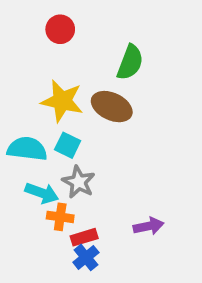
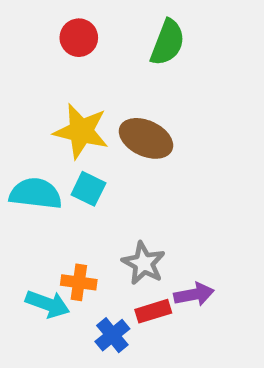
green semicircle: (130, 62) -> (168, 42), moved
gray star: (79, 182) -> (144, 263), moved
cyan arrow: (42, 193) -> (48, 304), moved
red rectangle: (84, 237) -> (153, 311), moved

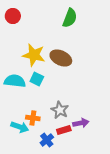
red circle: (79, 38) -> (13, 16), moved

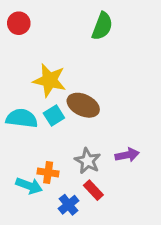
brown ellipse: (61, 58) -> (83, 105), moved
cyan square: (37, 79) -> (54, 115), turned 32
purple arrow: (81, 123) -> (127, 155), moved
red rectangle: (64, 130) -> (93, 190), turned 64

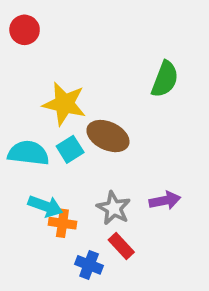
green semicircle: (102, 26) -> (165, 79), moved
cyan arrow: (29, 186) -> (45, 206), moved
blue cross: (69, 205) -> (89, 265), turned -30

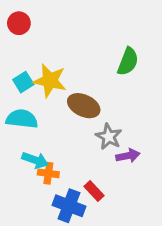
cyan square: (70, 149) -> (23, 82), moved
gray star: (114, 208) -> (109, 137), moved
blue cross: (89, 265) -> (69, 206), size x1.5

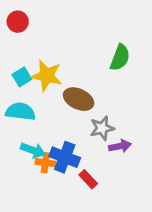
gray star: (109, 137) -> (102, 128), turned 30
blue cross: (69, 206) -> (65, 157), moved

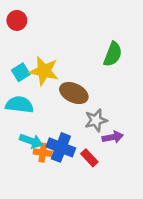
red rectangle: (88, 179) -> (89, 158), moved

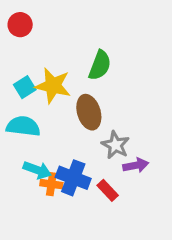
green semicircle: (113, 54) -> (100, 65), moved
brown ellipse: (74, 93) -> (89, 112), turned 48
gray star: (96, 120) -> (115, 145), turned -30

